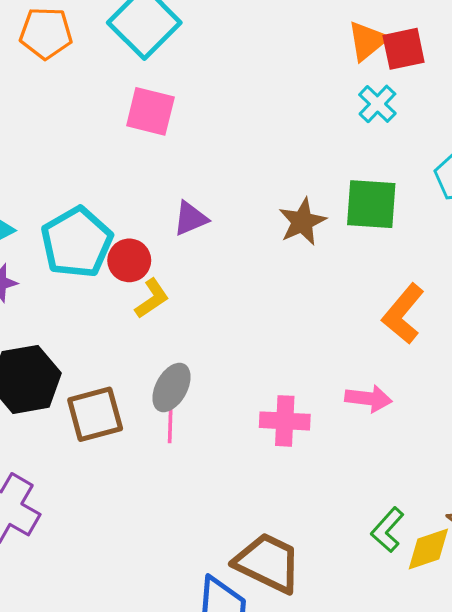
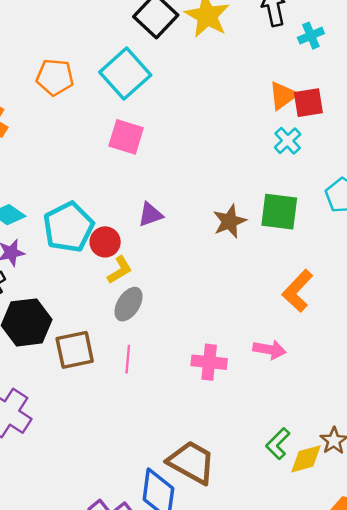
gray ellipse: (172, 387) -> (129, 304), moved

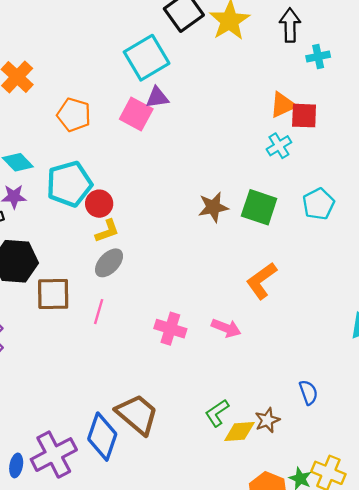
orange pentagon: (55, 77) -> (74, 115), moved
purple triangle: (150, 215) -> (157, 97), moved

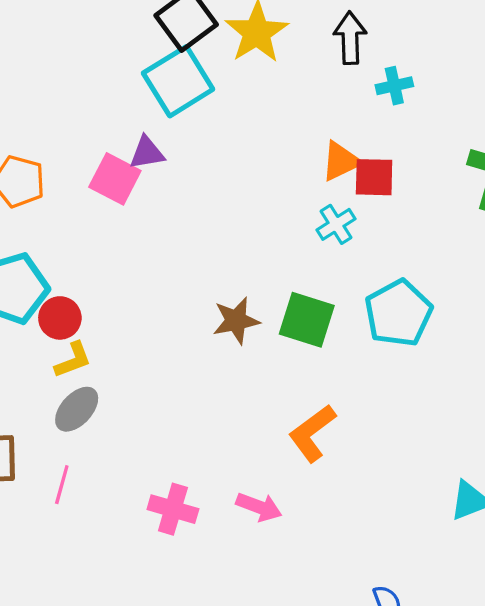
cyan square: (147, 58) -> (178, 81), moved
cyan pentagon: (318, 204) -> (398, 313), size x1.4

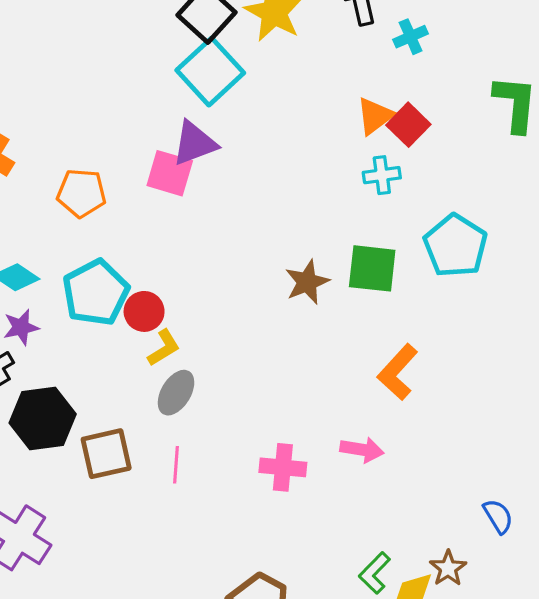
purple triangle: (147, 153) -> (194, 143), size x1.4
red square: (374, 177) -> (408, 125), turned -36
cyan cross: (336, 224) -> (382, 175), turned 36

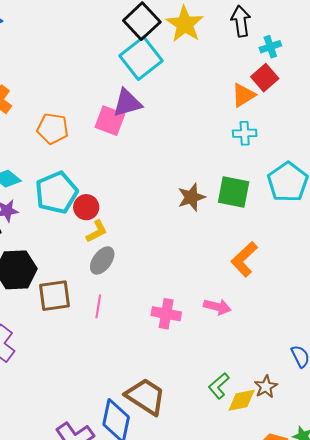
red square: (408, 125) -> (265, 78), moved

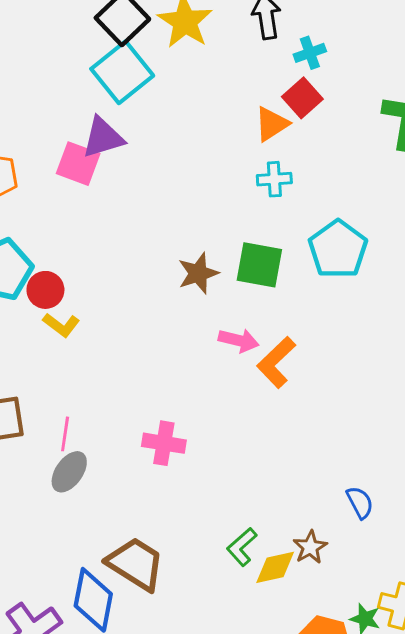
yellow L-shape: (97, 231) -> (61, 325), turned 65
gray ellipse: (102, 261) -> (69, 472), moved
pink arrow: (217, 307) -> (239, 340), moved

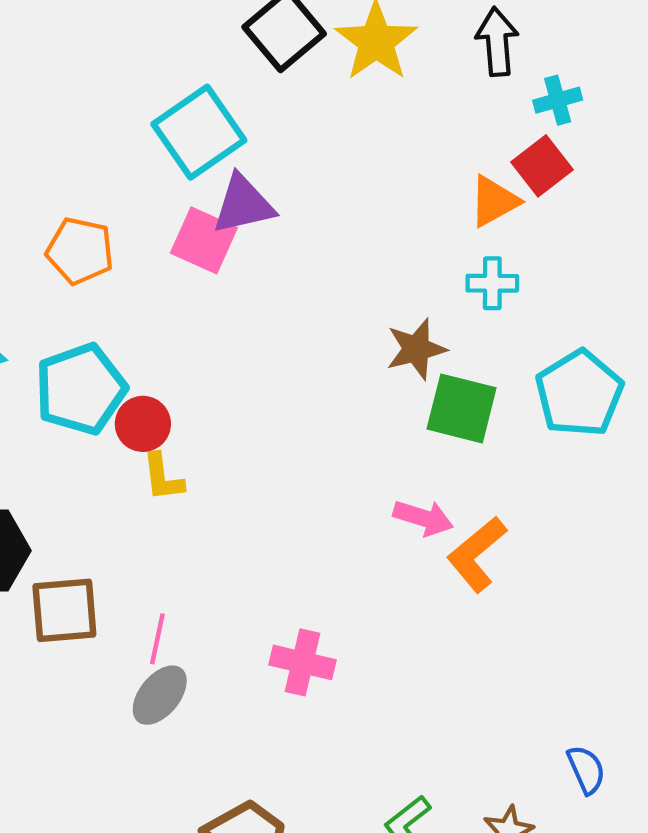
cyan square: (122, 72) -> (199, 132), moved
brown star: (198, 273) -> (416, 349), moved
yellow L-shape: (61, 325) -> (163, 477), turned 42

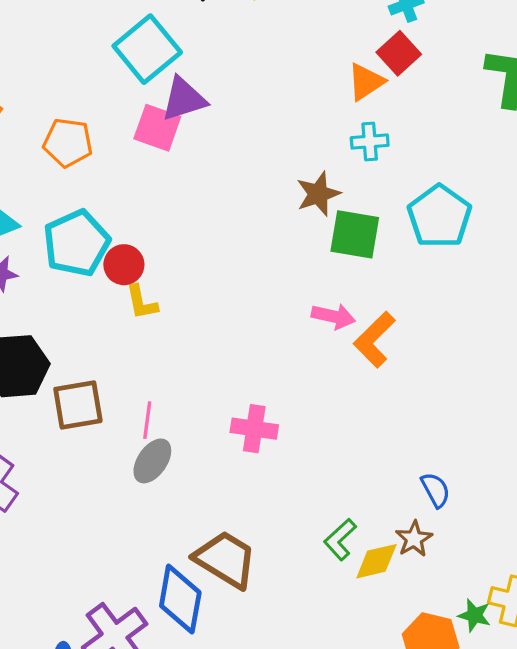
blue semicircle: (586, 770) -> (436, 490), moved

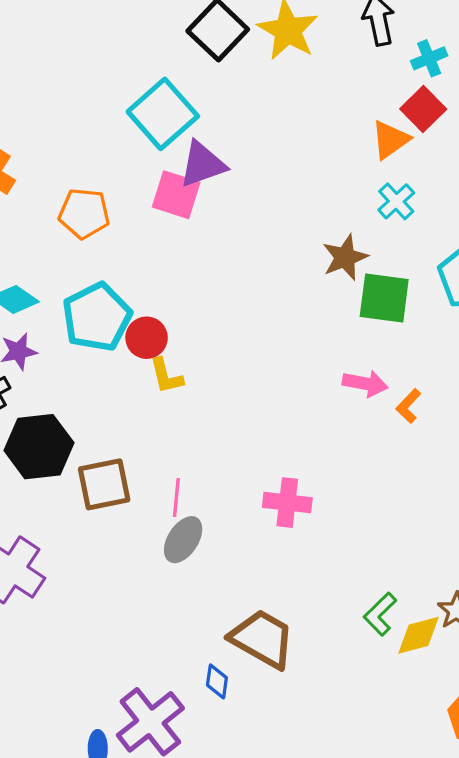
cyan cross: (370, 142) -> (396, 201), turned -36
orange L-shape: (375, 340) -> (408, 406), size x0.6
blue diamond: (180, 599) -> (217, 681), size x0.5

